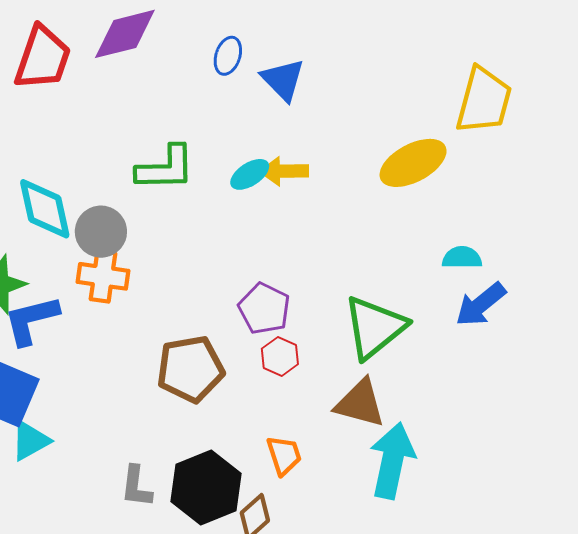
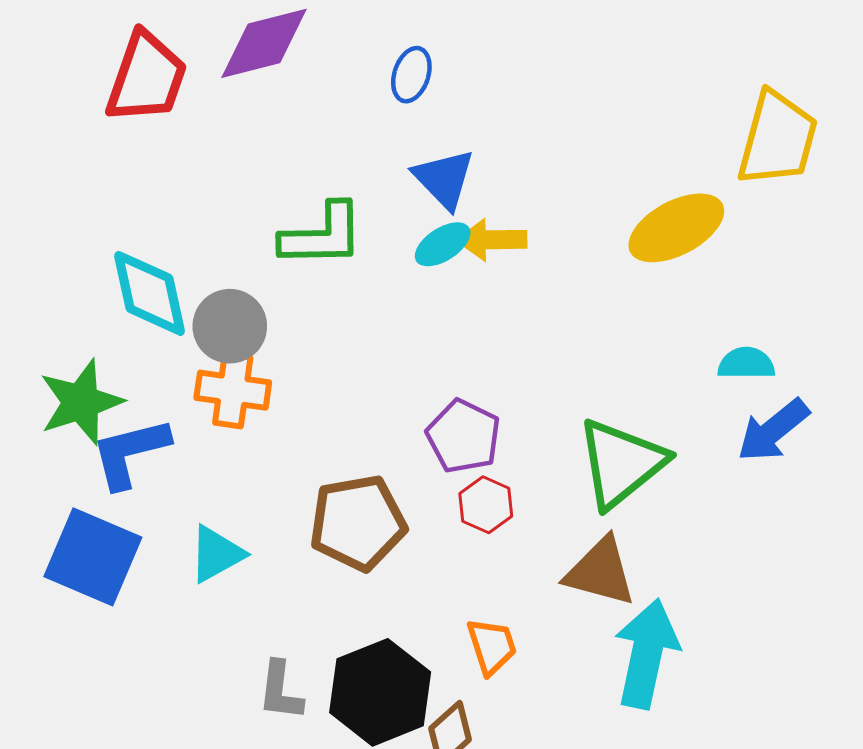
blue triangle: (283, 80) -> (444, 179), moved
cyan triangle: (30, 441) -> (216, 554), moved

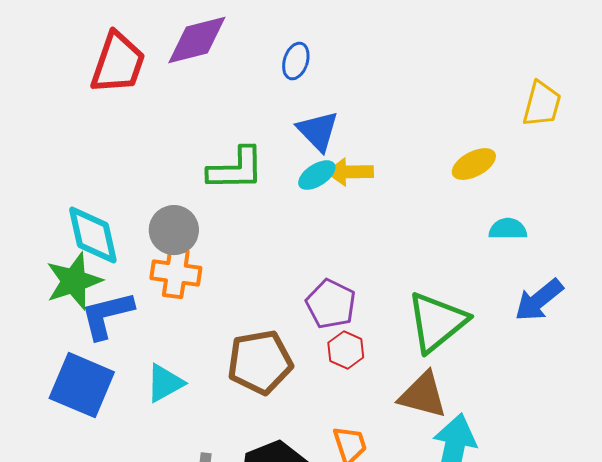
yellow trapezoid: (778, 139) -> (542, 104), size x0.7
yellow ellipse: (676, 228) -> (474, 164), size x0.7
cyan diamond: (149, 293) -> (93, 235), moved
cyan semicircle: (746, 363) -> (508, 229), moved

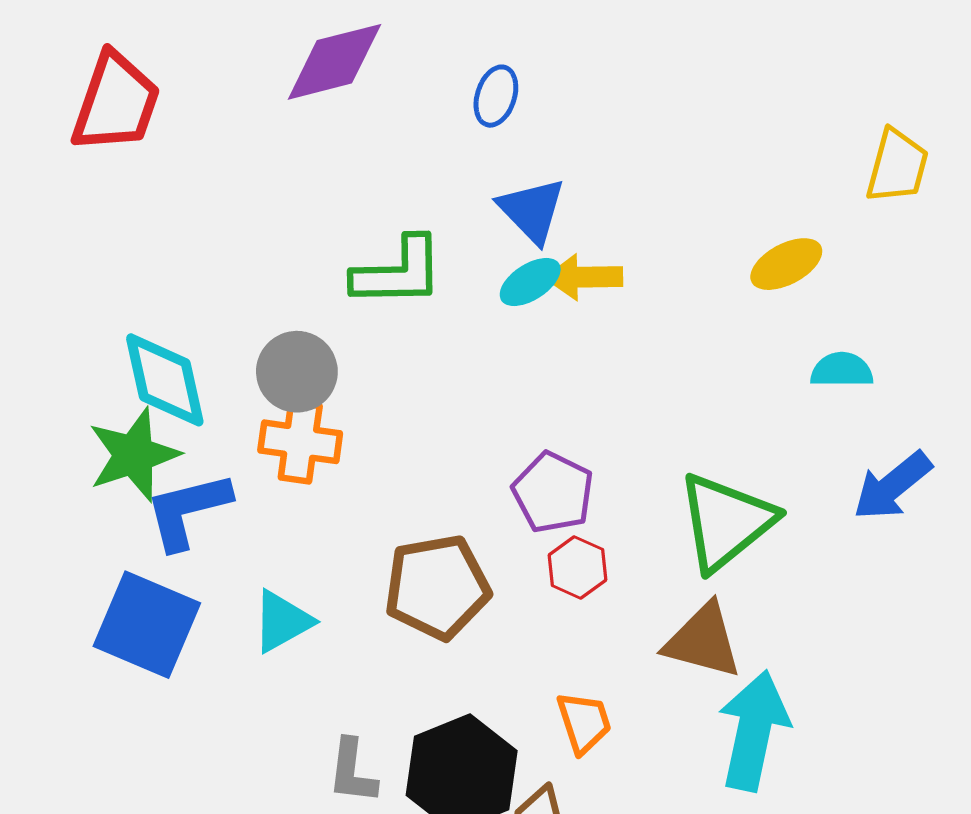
red trapezoid: (118, 63) -> (116, 103), moved

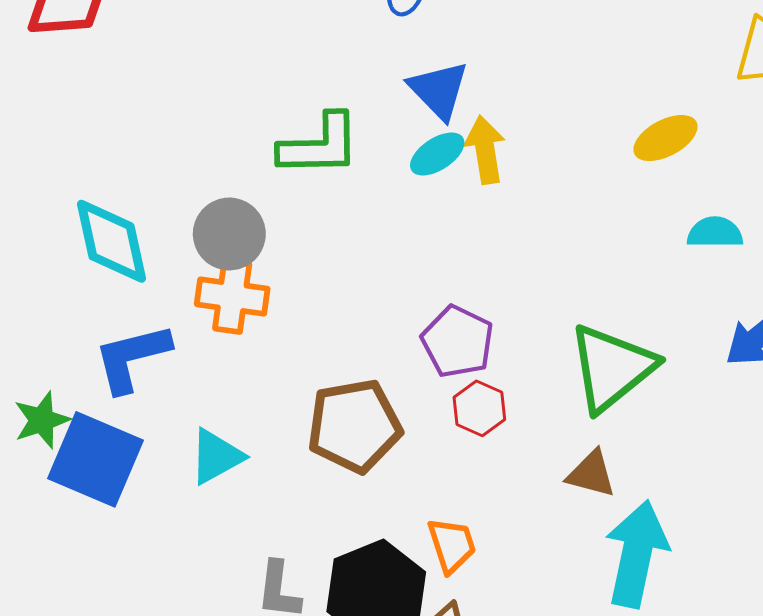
yellow arrow: (584, 277) -> (485, 150), turned 82
green star: (134, 455) -> (42, 420), moved, size x0.7
brown triangle: (703, 641) -> (591, 474), size x0.7
orange trapezoid: (584, 722) -> (452, 545), moved

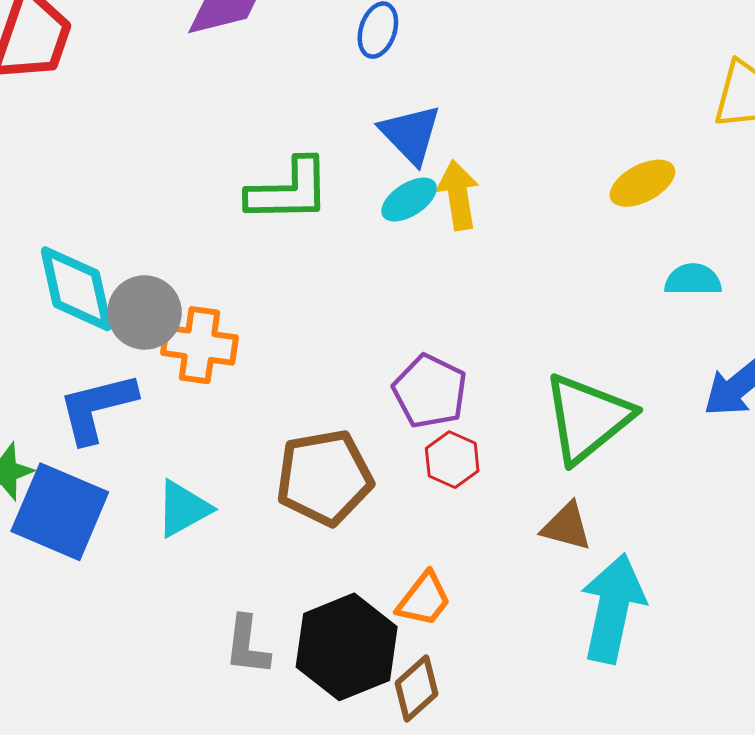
gray circle: (229, 234) -> (145, 312), moved
orange trapezoid: (452, 545) -> (424, 599), turned 56

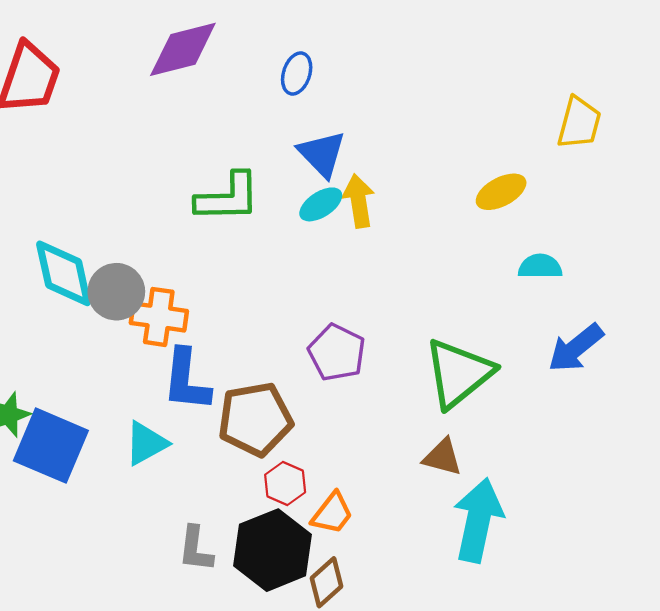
blue L-shape: (97, 408) -> (186, 380), moved, turned -70
red hexagon: (452, 460) -> (285, 483), moved

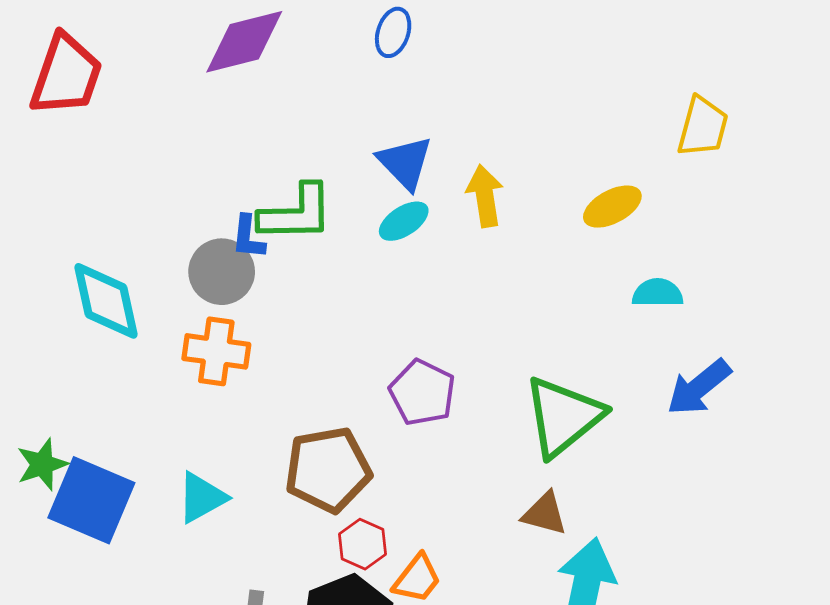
blue ellipse: (297, 74) -> (393, 32), moved
yellow arrow: (359, 201) -> (485, 196), moved
gray circle: (116, 292) -> (222, 272), moved
blue L-shape: (186, 380) -> (248, 237), moved, size x0.6

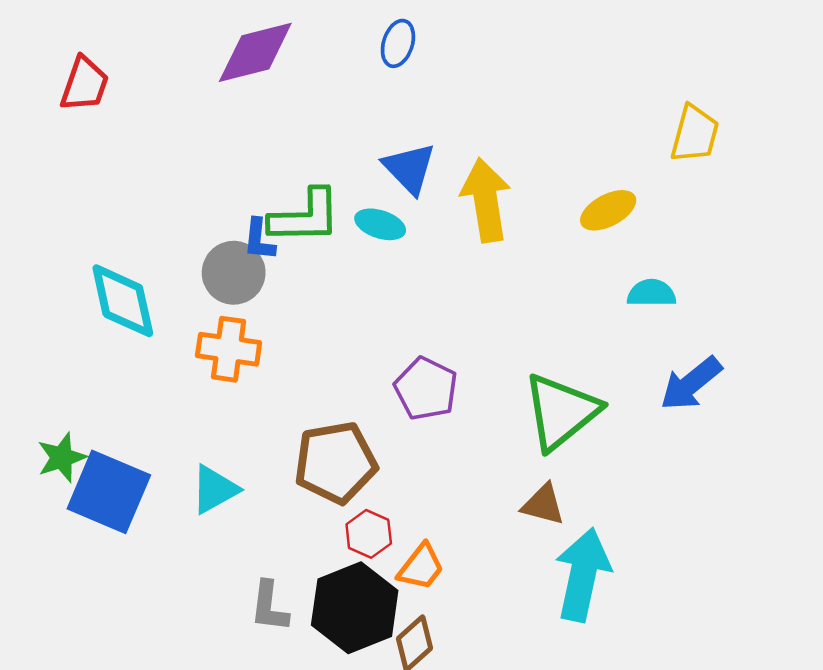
red trapezoid: (66, 75) -> (85, 84), size x0.7
yellow arrow: (485, 196) -> (486, 200), size x1.4
cyan ellipse: (404, 221) -> (380, 224), moved, turned 51

